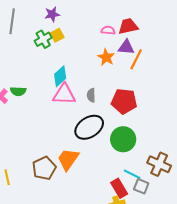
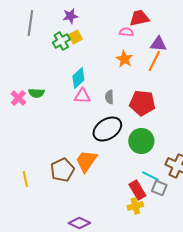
red trapezoid: (128, 26) -> (139, 18), moved
purple triangle: (126, 47) -> (158, 44), moved
pink triangle: (64, 94) -> (82, 96), size x0.7

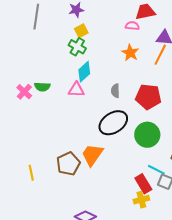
green cross: (61, 41) -> (77, 47), moved, turned -30
pink triangle: (82, 96) -> (76, 90), moved

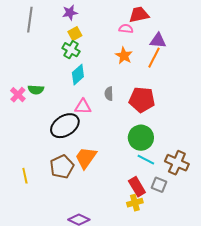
pink triangle: (76, 90) -> (83, 107), moved
black ellipse: (113, 123) -> (65, 126), moved
cyan line: (156, 170) -> (146, 160), moved

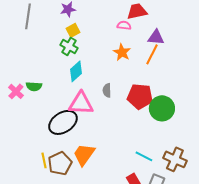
pink triangle: (83, 107) -> (81, 103), size x1.5
green circle: (141, 138) -> (162, 108), moved
yellow line: (25, 176) -> (44, 160), moved

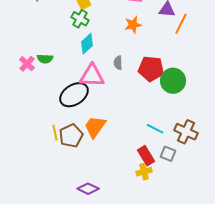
orange star: (122, 52) -> (133, 25), turned 30
orange line: (152, 54) -> (181, 24), moved

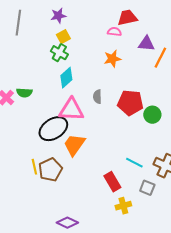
green circle: (173, 81) -> (152, 115), size x0.7
orange trapezoid: (95, 127) -> (74, 145), moved
red rectangle: (146, 156) -> (112, 182), moved

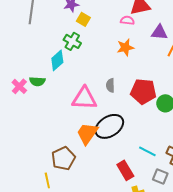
yellow square: (63, 37) -> (83, 19), moved, turned -32
cyan diamond: (66, 78) -> (57, 60), moved
black ellipse: (53, 129) -> (109, 126), moved
yellow line: (34, 167) -> (47, 180), moved

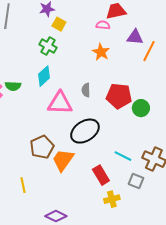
orange star: (125, 47) -> (101, 52), turned -30
cyan diamond: (57, 60) -> (44, 76), moved
orange trapezoid: (87, 133) -> (63, 160), moved
brown pentagon: (63, 158) -> (42, 147), moved

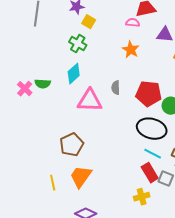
black ellipse: (85, 131) -> (152, 129), moved, turned 48
orange trapezoid: (63, 160) -> (81, 177), moved
red rectangle: (101, 175) -> (150, 173), moved

